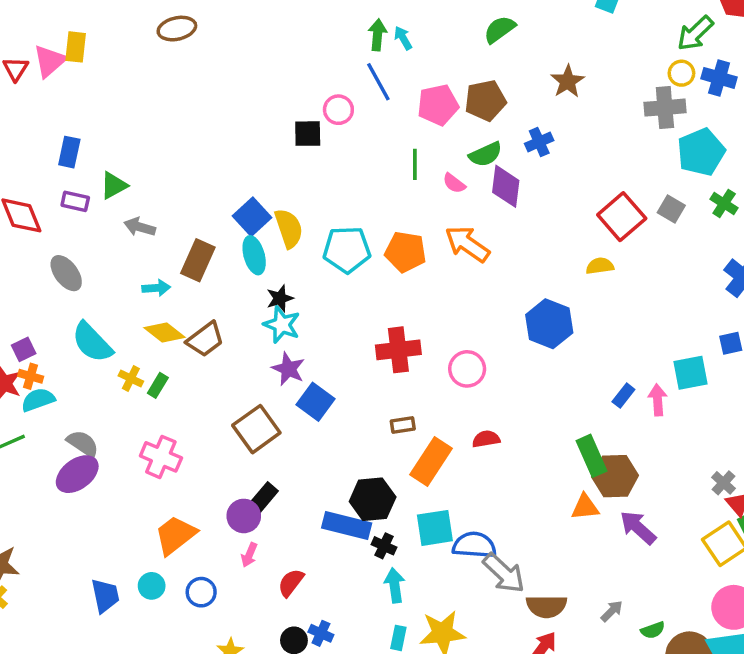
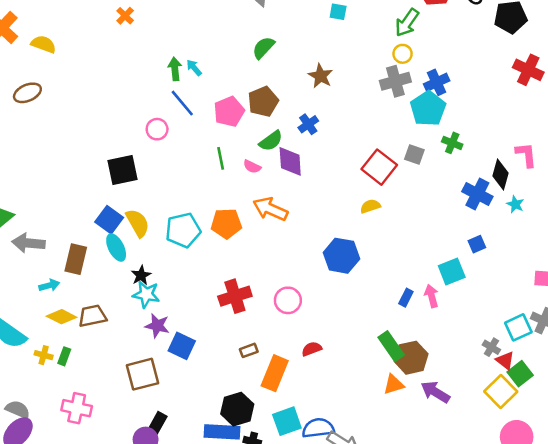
blue cross: (719, 78) -> (437, 82), moved, turned -30
black square: (308, 134) -> (123, 170), moved, size x1.4
gray arrow: (140, 227) -> (28, 243), size x1.4
brown trapezoid: (205, 339) -> (92, 316), turned -144
brown square: (256, 429) -> (142, 374), turned 32

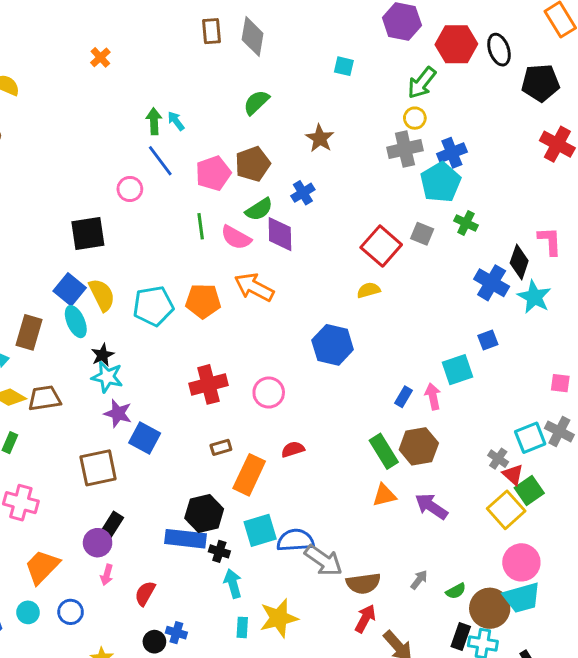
pink semicircle: (252, 167) -> (236, 238), size x1.5
cyan star: (515, 204) -> (534, 297), size x1.6
brown hexagon: (411, 358) -> (419, 446), moved

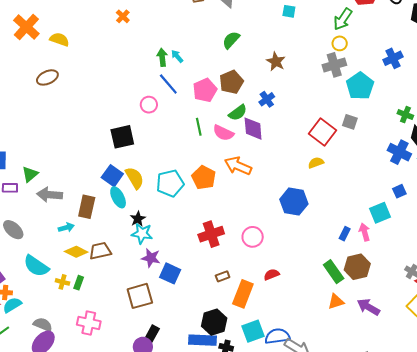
blue cross: (452, 153) -> (393, 58), moved
green cross: (466, 223) -> (405, 115), moved
orange pentagon: (203, 301) -> (204, 178), turned 30

